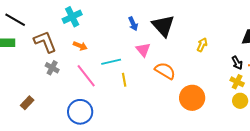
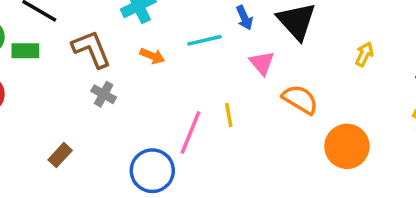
cyan line: (111, 62) -> (204, 40), moved
pink line: (86, 76) -> (191, 132), moved, turned 60

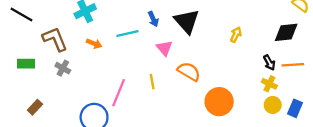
green rectangle: (25, 51) -> (26, 64), moved
yellow arrow: (364, 54) -> (236, 35), moved
yellow line: (229, 115) -> (152, 82), moved

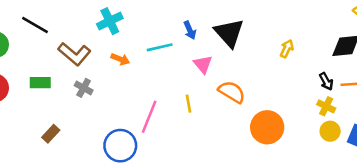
brown L-shape: (55, 39) -> (74, 54), turned 152

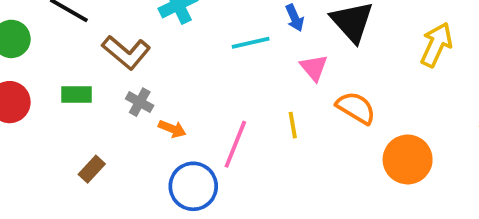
yellow arrow: (287, 49) -> (436, 45), size x1.6
orange arrow: (120, 59) -> (172, 129), moved

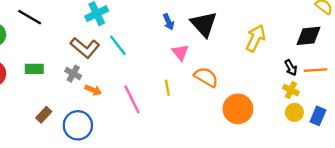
cyan line: (251, 43) -> (118, 45), moved, turned 65
brown L-shape: (126, 52) -> (85, 48), moved
pink line: (235, 144) -> (132, 99), turned -48
blue circle: (193, 186) -> (78, 125), moved

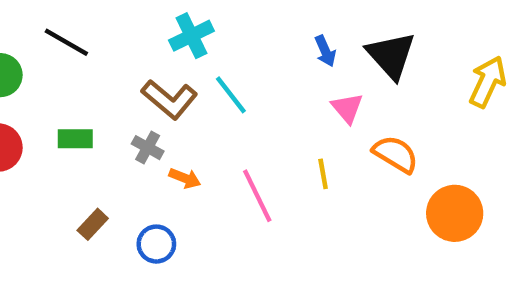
blue circle: (78, 125) -> (156, 244), size x0.7

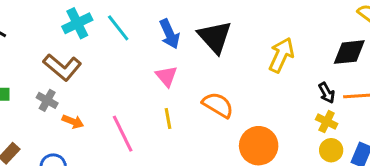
blue arrow: (325, 51) -> (170, 34), size x1.4
cyan line: (231, 95) -> (118, 28), moved
pink triangle: (347, 108) -> (166, 76), moved

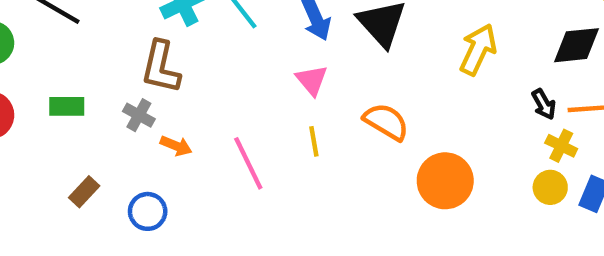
brown L-shape: (62, 67) -> (161, 67), turned 63
yellow cross: (327, 122) -> (561, 146), moved

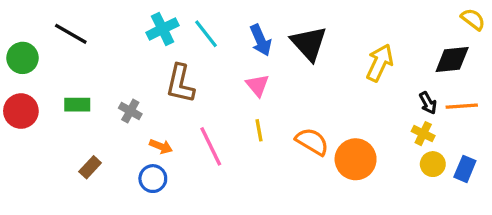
brown L-shape: (161, 67) -> (180, 84), moved
orange semicircle: (386, 122) -> (312, 142), moved
orange arrow: (176, 146) -> (161, 146), moved
yellow cross: (561, 146) -> (423, 134), moved
blue circle: (148, 211) -> (153, 179), moved

